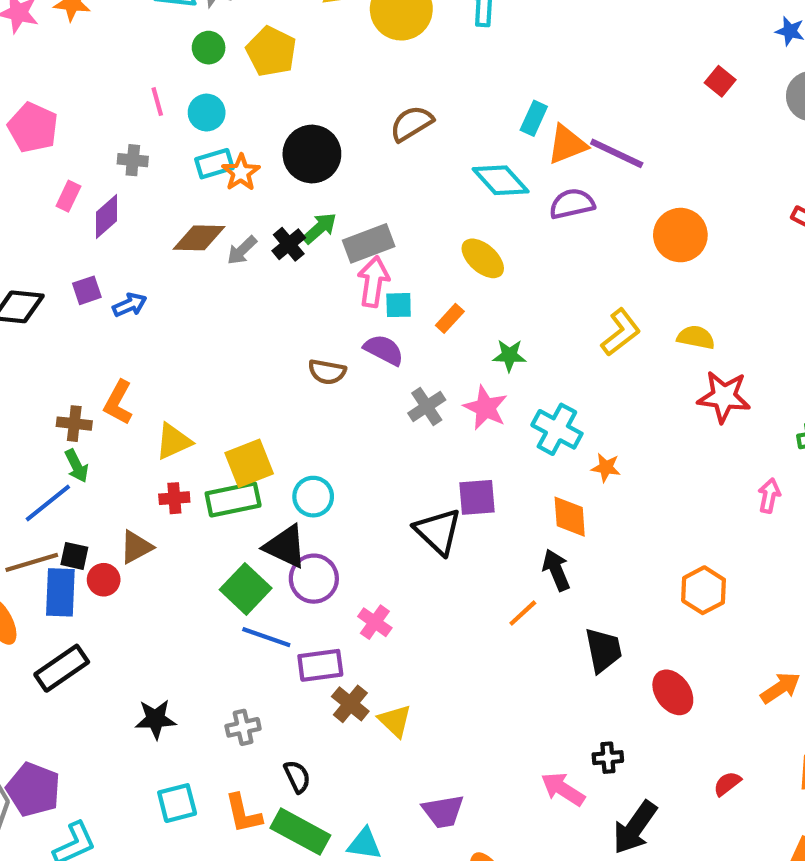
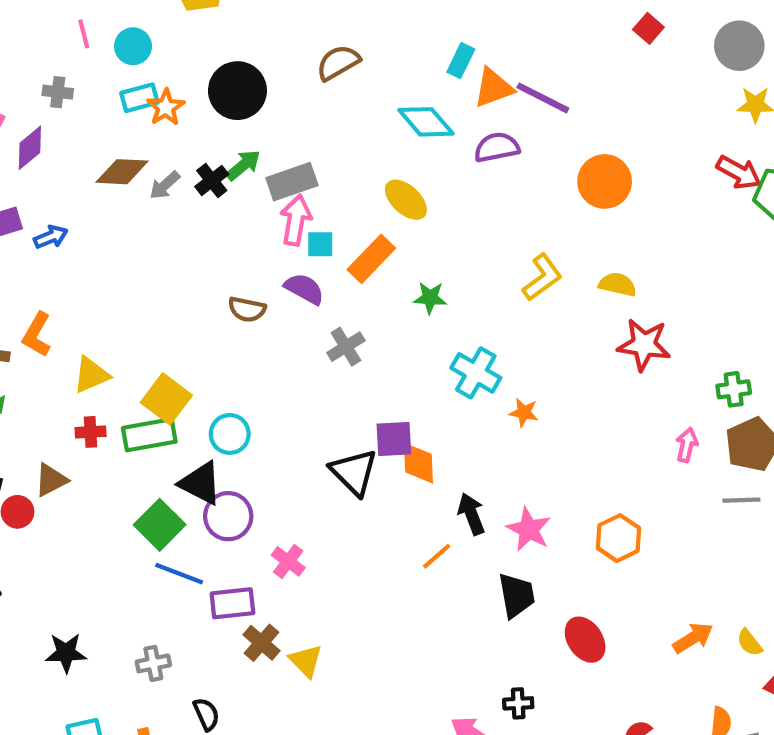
orange rectangle: (450, 318) -> (371, 259), size x1.6
pink star: (485, 408) -> (529, 529), moved
yellow square: (249, 463) -> (166, 399), turned -33
orange diamond: (570, 517) -> (418, 463), moved

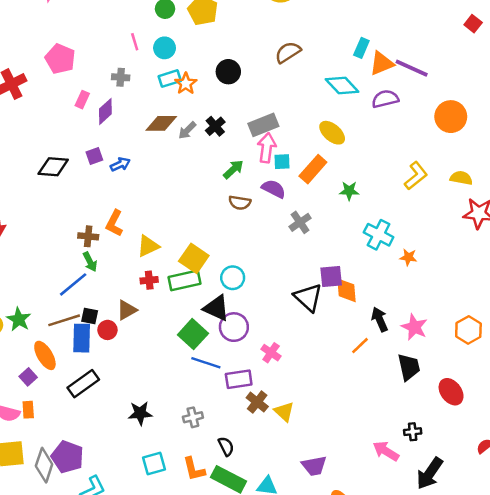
black circle: (237, 91) -> (228, 72), size x0.7
green arrow: (243, 165) -> (233, 169), moved

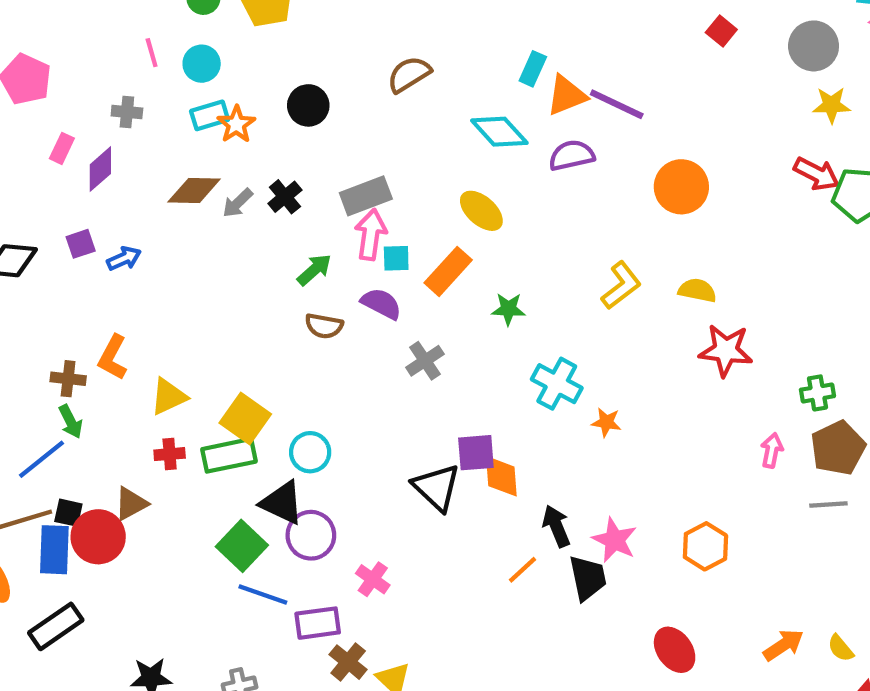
red circle: (107, 330) -> (98, 537), size x1.6
black trapezoid: (409, 367) -> (588, 578), moved

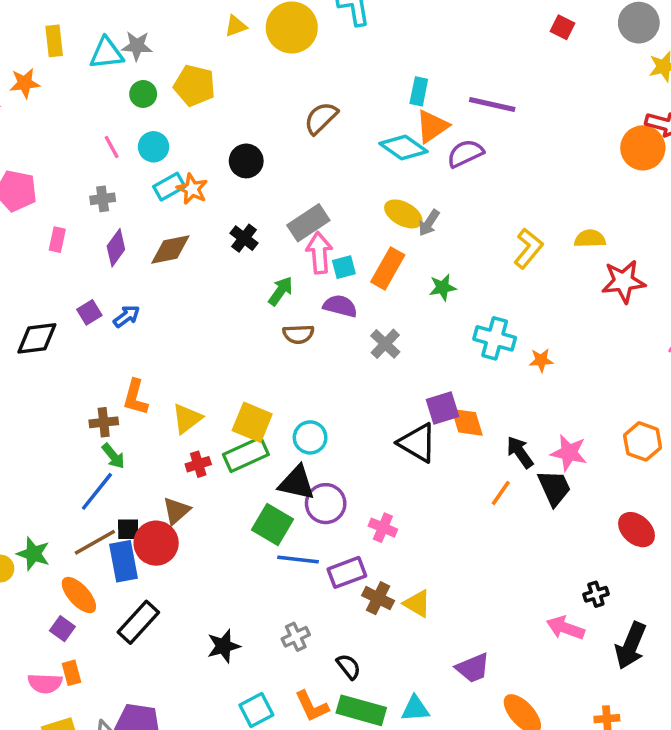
orange triangle: (567, 95) -> (432, 126), moved
purple diamond: (100, 169) -> (116, 248), moved
orange circle: (681, 187) -> (643, 148), moved
gray arrow: (238, 203) -> (429, 223), moved

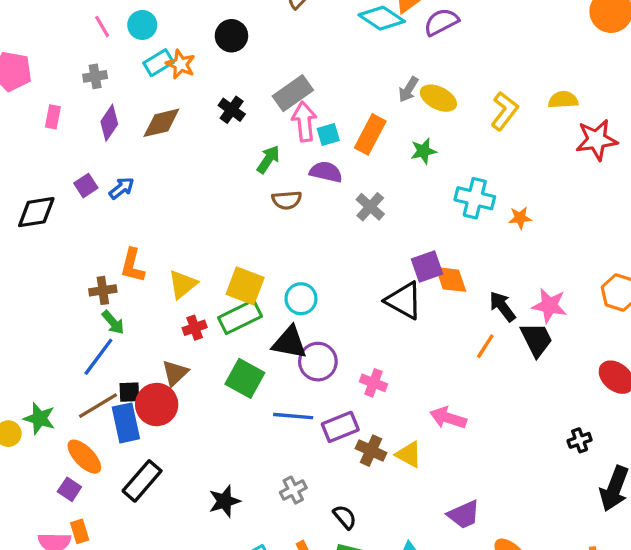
yellow ellipse: (403, 214) -> (438, 98), moved
green square: (272, 524) -> (245, 378), moved
pink arrow: (565, 628) -> (448, 418), moved

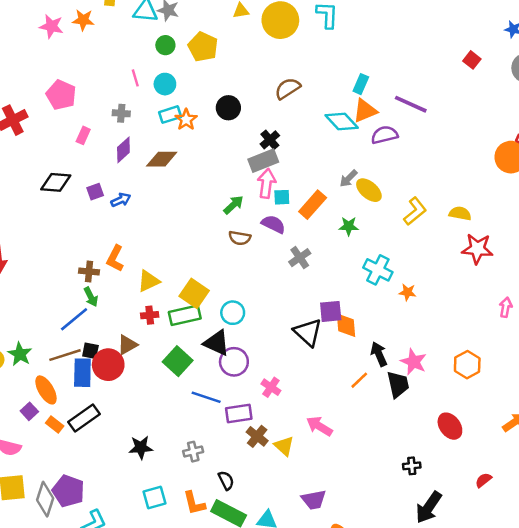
black cross: (232, 110) -> (270, 140), moved
black diamond: (36, 212) -> (56, 182), moved
orange rectangle: (80, 531) -> (55, 425), moved, turned -48

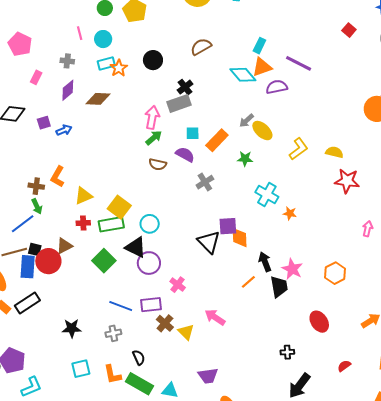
pink arrow: (267, 183) -> (152, 117), moved
blue line: (206, 397) -> (121, 306), moved

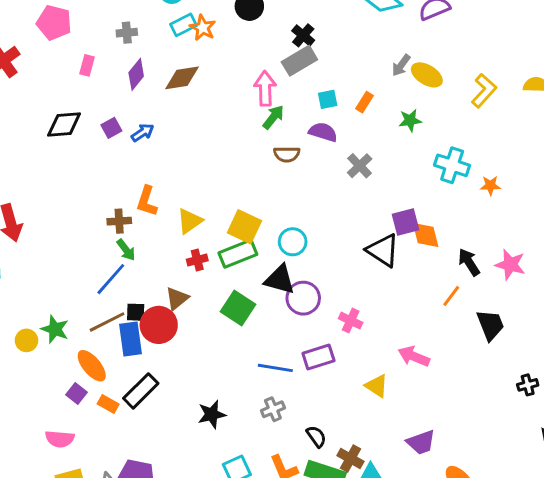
orange rectangle: (217, 140) -> (365, 102), size x0.6
black trapezoid: (279, 287) -> (490, 325), moved
brown cross: (165, 323) -> (350, 459), moved

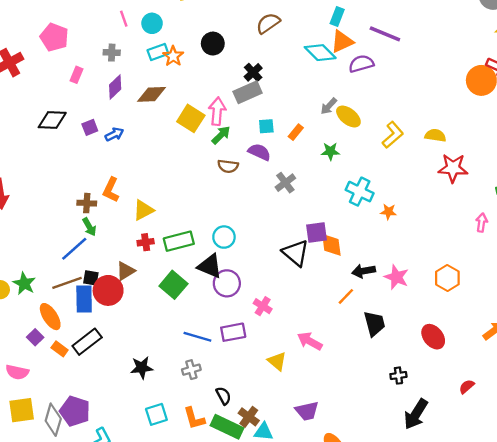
yellow square: (244, 227) -> (191, 118), moved
black arrow: (469, 262) -> (364, 271), turned -75

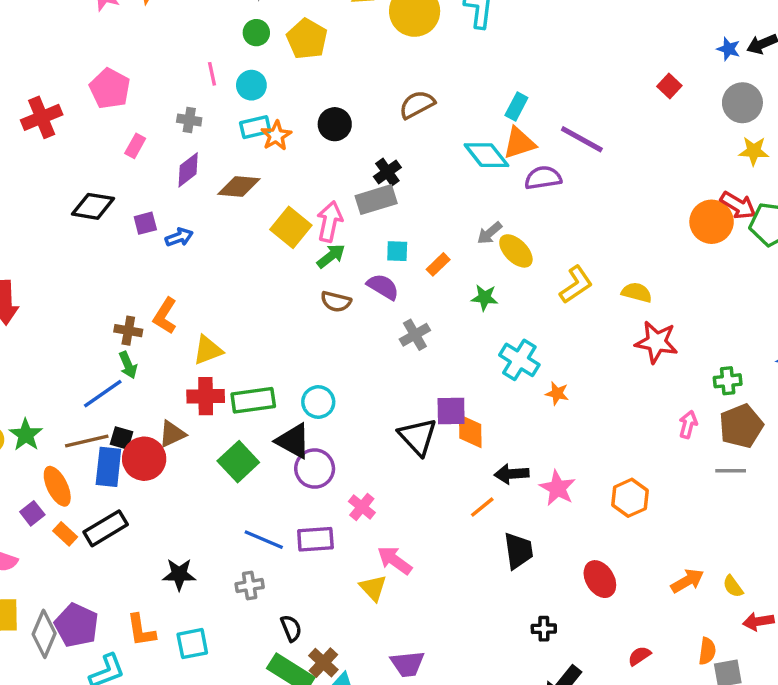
red cross: (146, 242) -> (206, 396), size x1.5
pink arrow: (310, 341) -> (395, 560), moved
orange L-shape: (194, 418) -> (141, 630), moved

